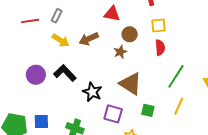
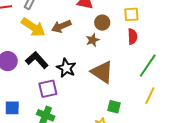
yellow arrow: (61, 40) -> (33, 27), size x1.4
black star: (92, 92) -> (66, 68), moved
green square: (148, 110) -> (114, 107), moved
purple square: (113, 114) -> (48, 89), moved, turned -30

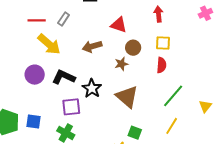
yellow arrow: (33, 27) -> (49, 44), moved
black L-shape: (37, 60) -> (64, 77), turned -30

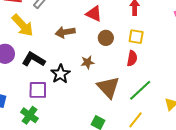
brown star: (121, 64) -> (88, 62), moved
brown triangle: (127, 97) -> (108, 87), moved

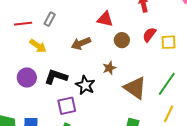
yellow arrow: (23, 25) -> (38, 46), size x0.7
yellow square: (136, 37) -> (169, 42), moved
red semicircle: (132, 58) -> (149, 35), moved, turned -140

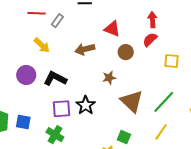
red line: (23, 24) -> (37, 13), moved
red semicircle: (149, 35) -> (150, 40), moved
black star: (85, 85) -> (86, 105), moved

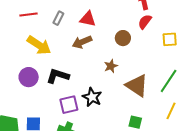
gray rectangle: (57, 21) -> (58, 18), moved
red triangle: (112, 29) -> (88, 19), moved
yellow arrow: (42, 45) -> (39, 45), size x1.4

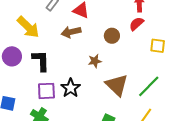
black L-shape: (58, 76) -> (41, 61), turned 60

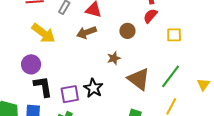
black L-shape: (41, 61) -> (43, 86), moved

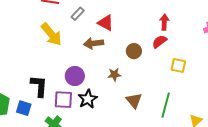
purple circle: (31, 64) -> (75, 76), moved
green line: (171, 76) -> (166, 105), turned -35
brown triangle: (139, 79) -> (134, 101), size x0.7

